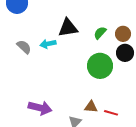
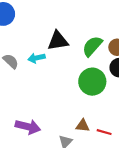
green semicircle: (100, 33) -> (92, 46), size x1.5

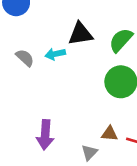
purple arrow: (28, 127) -> (45, 135), turned 80

